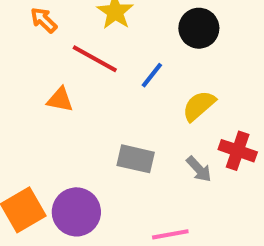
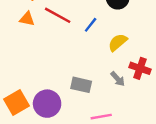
orange triangle: (60, 100) -> (27, 19), moved
gray rectangle: (136, 159) -> (81, 85), moved

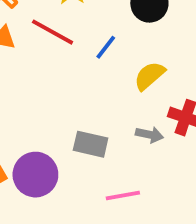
gray arrow: (118, 79) -> (149, 135), turned -35

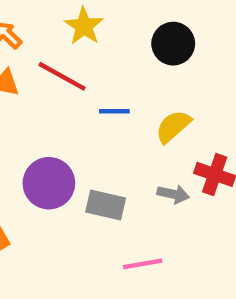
blue line: (106, 47) -> (114, 111), moved, turned 52
purple circle: (35, 175) -> (49, 183), moved

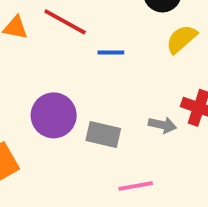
yellow semicircle: (173, 126) -> (181, 39), moved

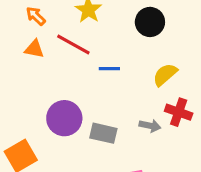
yellow semicircle: (181, 39) -> (165, 75), moved

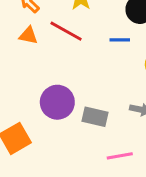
blue line: (109, 69) -> (120, 40), moved

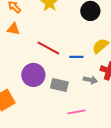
red line: (66, 31) -> (48, 48), moved
blue line: (120, 40) -> (76, 57), moved

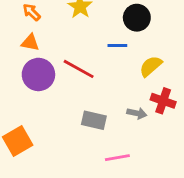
blue line: (76, 57) -> (117, 45), moved
purple circle: (33, 75) -> (38, 74), moved

